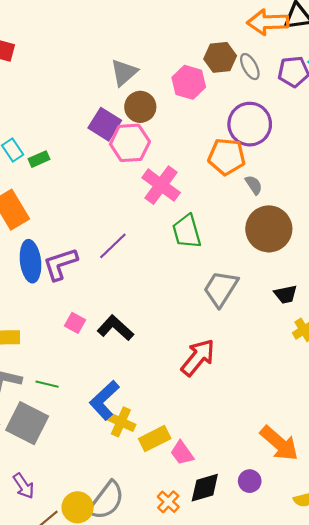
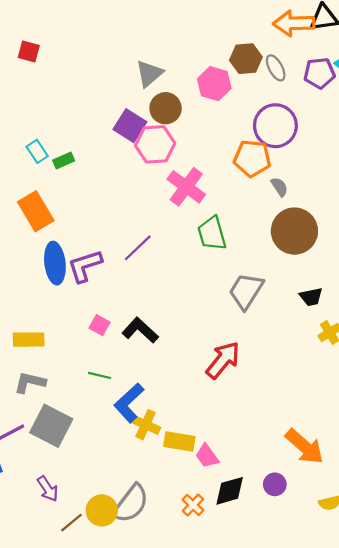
green line: (47, 384) -> (100, 375), moved
yellow rectangle: (155, 439) -> (179, 441), turned 36

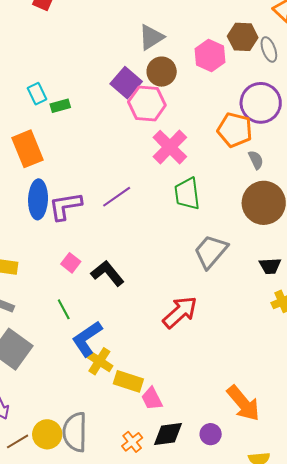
green line: (100, 375) -> (64, 309), turned 40
gray semicircle: (131, 504) -> (75, 432), turned 135

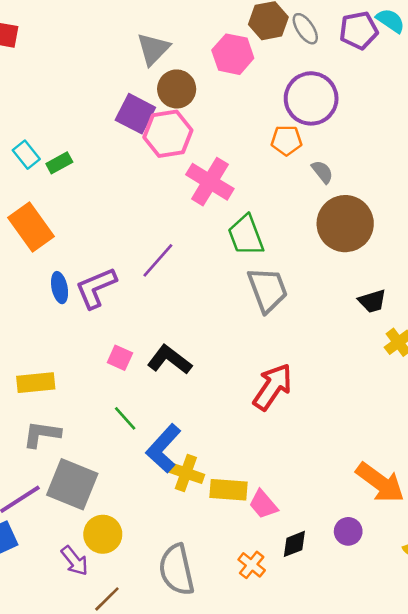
orange pentagon: (235, 130) -> (287, 140), size x0.7
blue ellipse: (38, 199) -> (60, 288), size x0.6
gray trapezoid: (211, 252) -> (268, 290), moved, turned 132
yellow circle: (47, 434) -> (103, 534), moved
black diamond: (168, 434) -> (294, 544), size x0.7

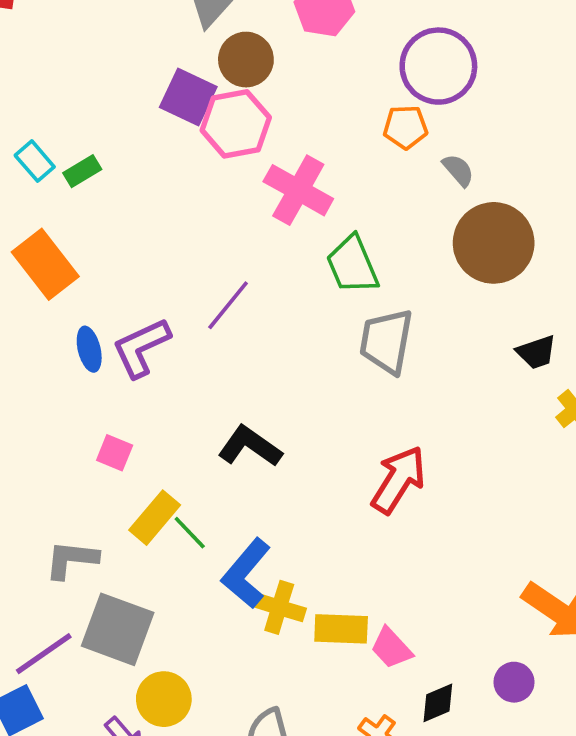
gray trapezoid: (268, 290) -> (386, 341), turned -147
pink square: (120, 358) -> (115, 453), moved
yellow rectangle: (36, 383) -> (155, 518), moved, turned -42

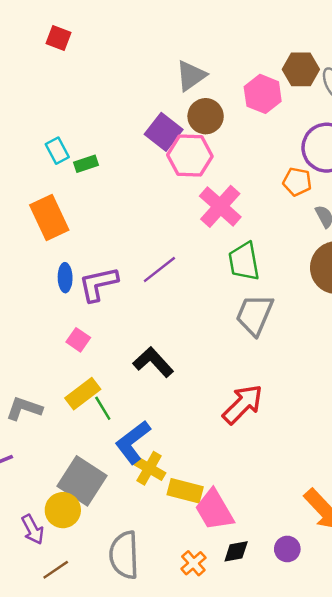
pink square: (115, 453) -> (78, 340), moved
gray square: (118, 629) -> (82, 481), moved
pink trapezoid: (391, 648) -> (214, 510), size x1.5

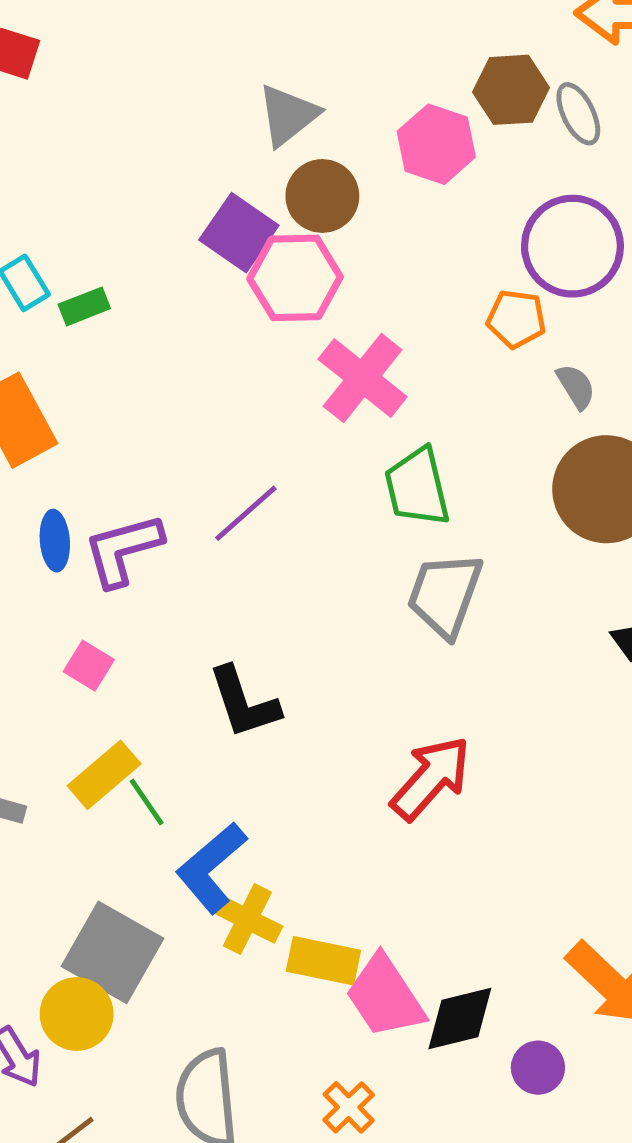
black L-shape: (153, 362) -> (244, 702), turned -153
black diamond: (236, 551) -> (460, 1018), moved, size x1.4

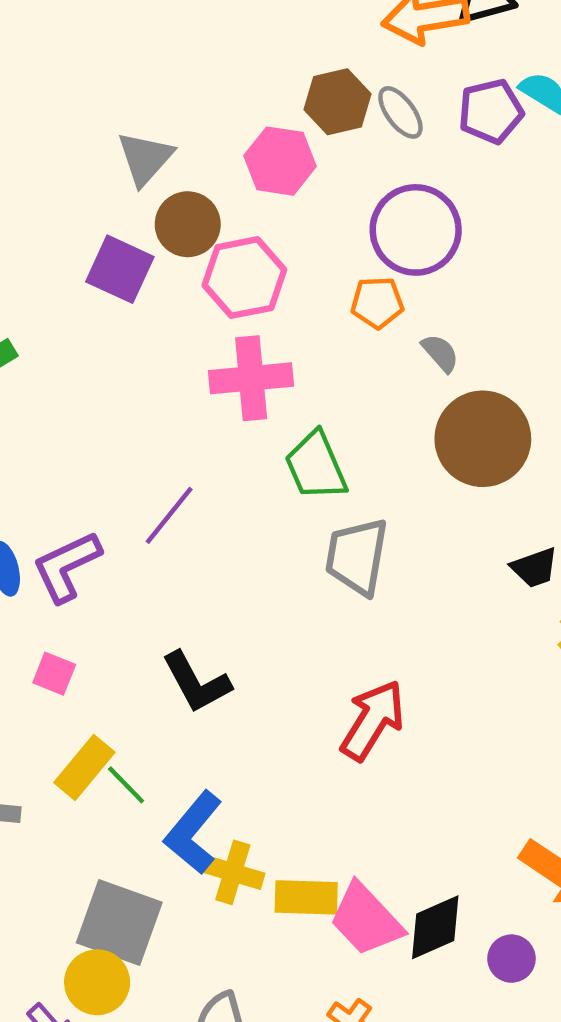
pink hexagon: (295, 278) -> (244, 278), moved
pink cross: (363, 378) -> (251, 378), turned -34

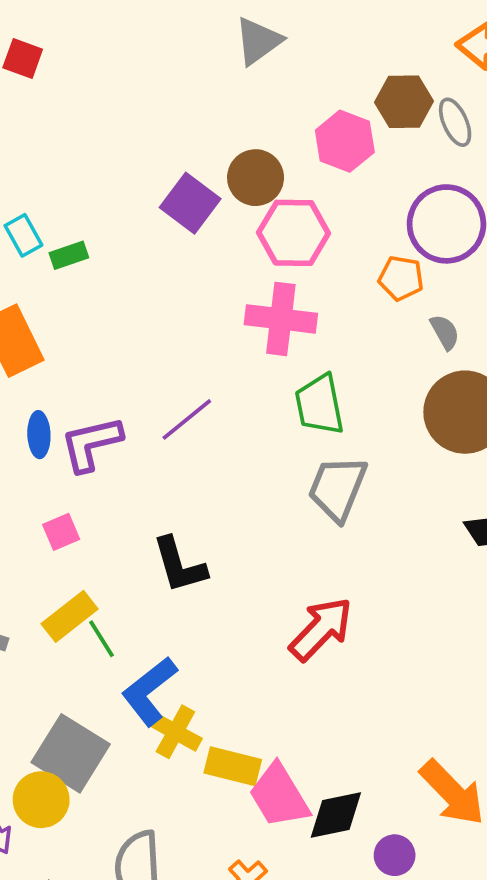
gray triangle: (145, 158) -> (258, 41), moved
pink square: (54, 674) -> (61, 532), turned 33

